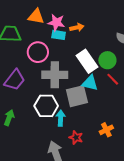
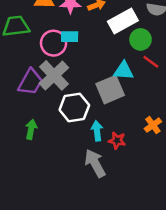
cyan rectangle: (59, 35) -> (70, 37), moved
white rectangle: (87, 61) -> (123, 21), moved, turned -75
gray cross: (55, 75) -> (54, 75), moved, turned -35
cyan arrow: (61, 118) -> (97, 131), moved

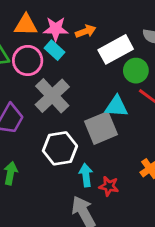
cyan rectangle: (70, 37) -> (55, 50), moved, turned 42
pink circle: (54, 43) -> (28, 60), moved
gray cross: (54, 75) -> (52, 96), moved

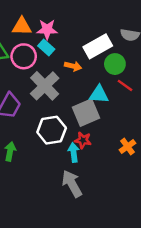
orange arrow: (86, 31) -> (73, 66), moved, turned 35
red star: (109, 186) -> (83, 140), moved

